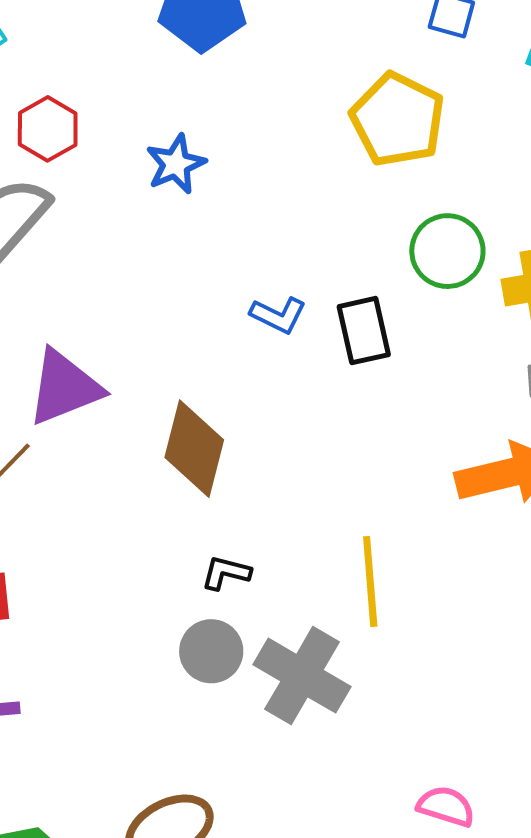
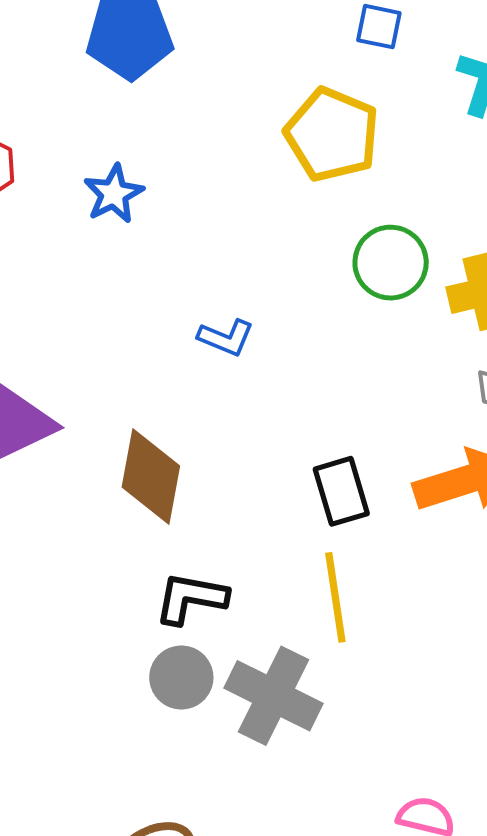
black rectangle: (364, 331) -> (341, 491), moved
black L-shape: (226, 573) -> (191, 598), size x1.5

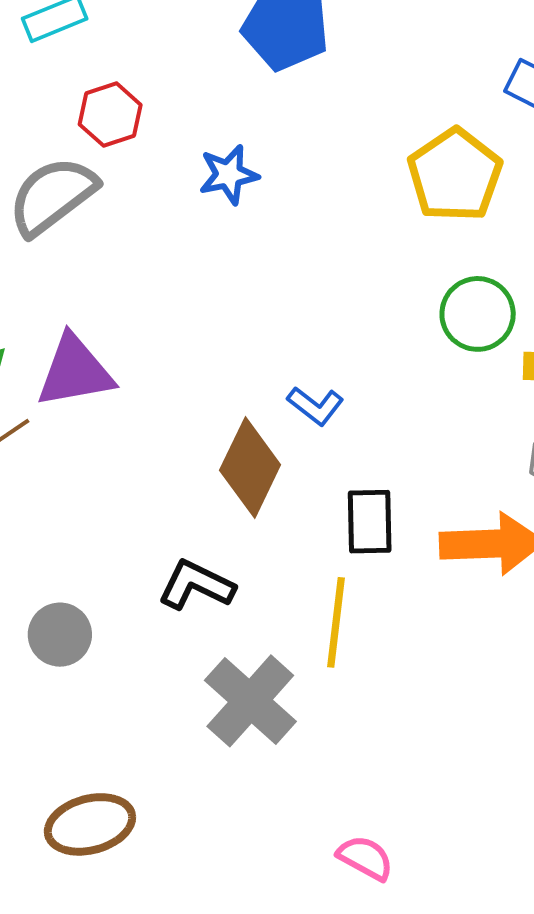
blue L-shape: (226, 338) -> (316, 406), moved
brown diamond: (151, 476) -> (250, 467), moved
gray circle: (181, 678) -> (60, 635), moved

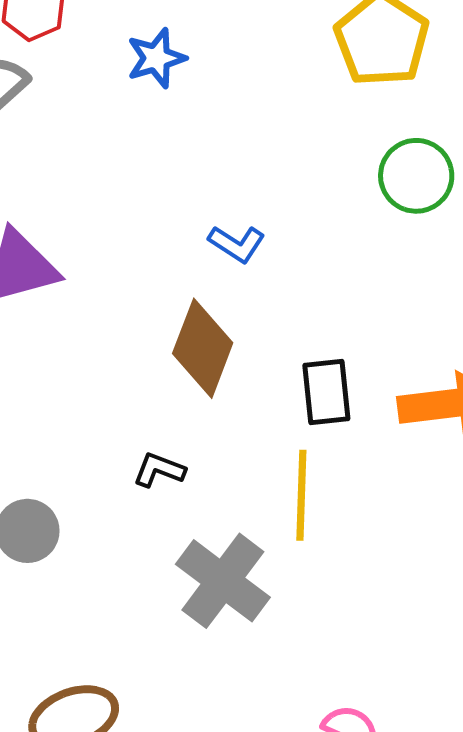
blue L-shape: (316, 406) -> (237, 244), moved
black L-shape: (196, 585) -> (159, 470), size x0.7

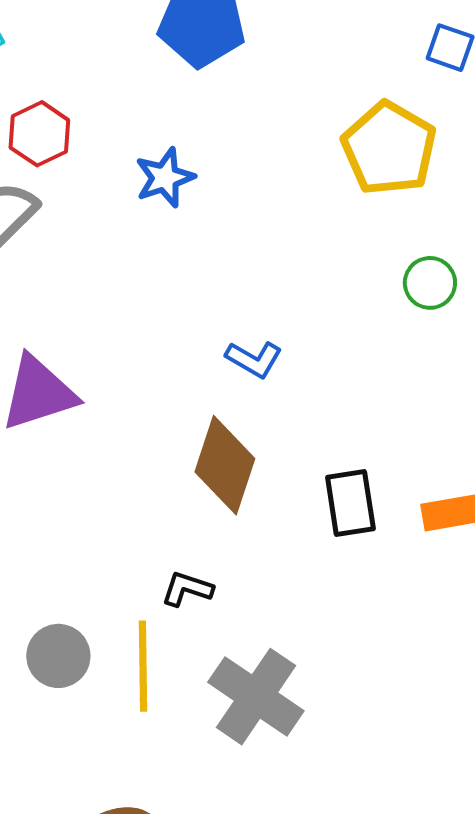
green circle: (416, 176) -> (430, 283), size x0.7
yellow line: (301, 495) -> (143, 666), moved

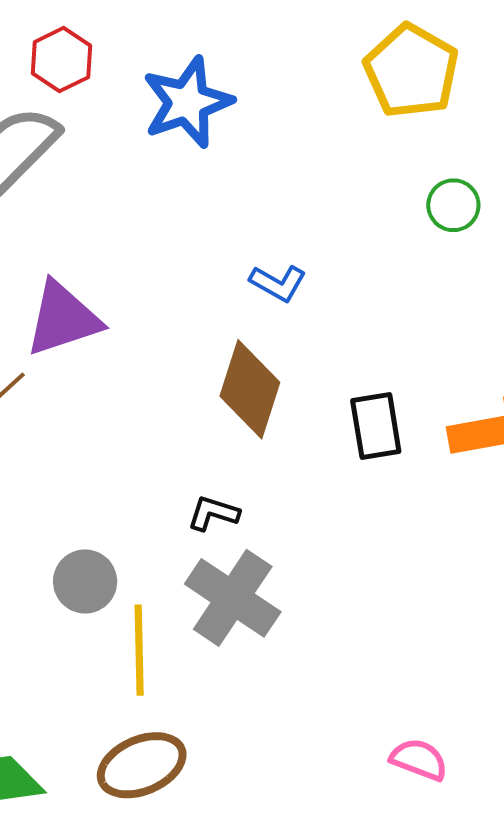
blue star: (165, 178) -> (187, 102), size x1.5
yellow line: (143, 666) -> (139, 650), moved
gray cross: (256, 697) -> (233, 598), moved

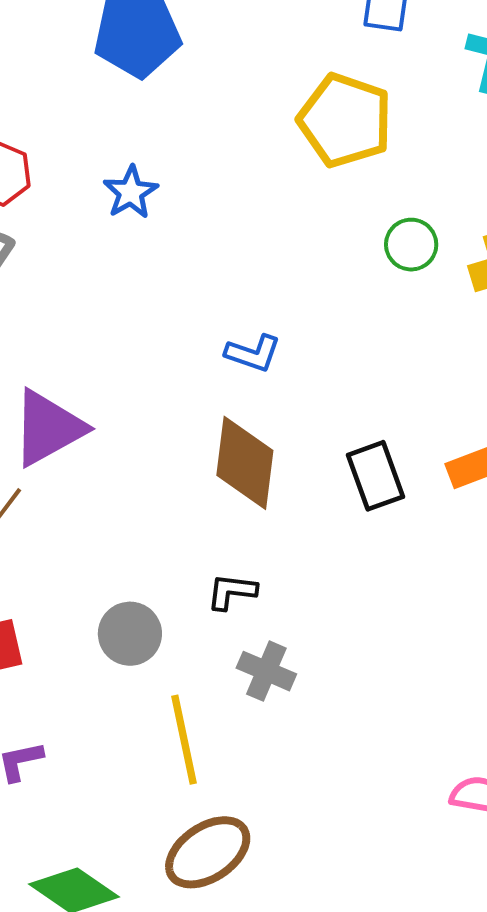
blue star: (187, 102) -> (131, 192), size x0.6
gray circle: (85, 581) -> (130, 634), moved
gray cross: (233, 598) -> (266, 671), size x0.6

